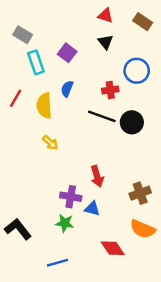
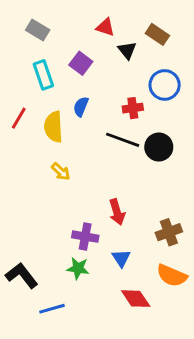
red triangle: (105, 16) -> (105, 27), moved
brown rectangle: (143, 22) -> (157, 34), moved
gray rectangle: (23, 35) -> (38, 30), moved
blue triangle: (92, 209) -> (121, 258), moved, turned 42
blue line: (57, 263) -> (52, 309), moved

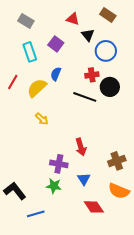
brown rectangle: (157, 34) -> (108, 15), moved
blue circle: (165, 85) -> (106, 51), moved
yellow semicircle: (53, 127) -> (37, 88), turned 50
black circle: (159, 147) -> (110, 87), moved

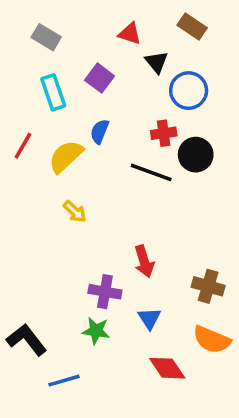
brown cross: (117, 161) -> (208, 286), turned 36

